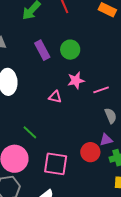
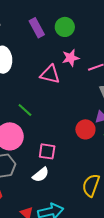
pink triangle: (55, 97) -> (50, 74), size x1.5
pink square: (56, 164) -> (47, 151), moved, size x0.7

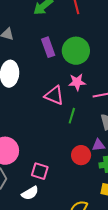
green circle: (65, 27) -> (76, 51), size x1.4
green line: (25, 110) -> (72, 116), moved, turned 56

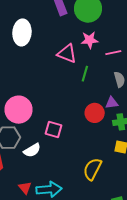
white semicircle: (30, 193) -> (32, 150), moved

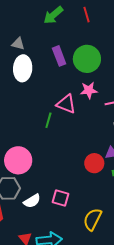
white ellipse: (22, 32) -> (23, 68), moved
green line: (85, 74) -> (48, 120), moved
pink square: (54, 130) -> (61, 198), moved

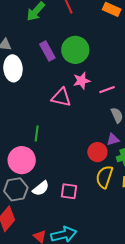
green line: (48, 120) -> (37, 133), moved
white semicircle: (32, 201) -> (41, 188), moved
yellow semicircle: (92, 219) -> (104, 177), moved

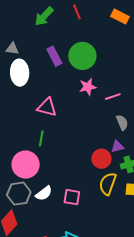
pink triangle: (61, 97) -> (47, 107), moved

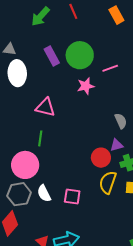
orange rectangle: (120, 17) -> (116, 15), turned 36
pink line: (113, 97) -> (110, 68), moved
white semicircle: (44, 193) -> (44, 193), turned 102

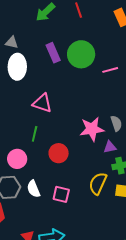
pink star: (86, 86) -> (92, 129), moved, size x1.4
red circle: (101, 158) -> (59, 153), moved
pink circle: (25, 165) -> (17, 159), size x0.7

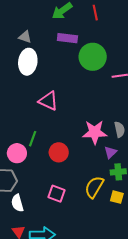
purple rectangle: (53, 53) -> (67, 38), moved, turned -66
green line: (35, 134) -> (33, 139), moved
purple triangle: (110, 147) -> (110, 152), turned -40
white semicircle: (33, 189) -> (17, 203), moved

